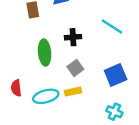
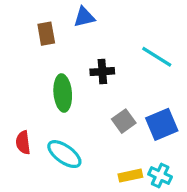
gray square: (75, 68) -> (124, 121), moved
yellow rectangle: (73, 92) -> (130, 176), moved
cyan ellipse: (46, 96) -> (64, 154), turned 50

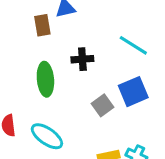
brown rectangle: (46, 34) -> (42, 25), moved
blue square: (162, 124) -> (133, 92), moved

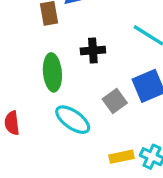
cyan ellipse: (47, 136) -> (73, 120), moved

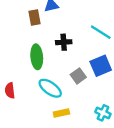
yellow rectangle: (122, 157) -> (61, 113), moved

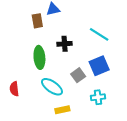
cyan cross: (103, 113) -> (98, 97), moved, turned -32

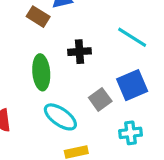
brown rectangle: (37, 21) -> (38, 17), turned -48

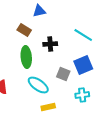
brown rectangle: (38, 17) -> (24, 30), moved
gray square: (100, 99) -> (63, 74), turned -32

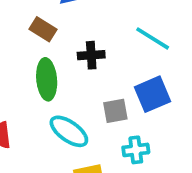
gray square: (63, 74) -> (115, 111), turned -32
cyan cross: (82, 95) -> (136, 150), moved

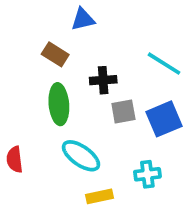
gray square: (115, 111) -> (123, 112), moved

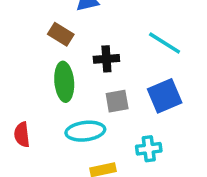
gray square: (123, 112) -> (117, 101), moved
cyan ellipse: (81, 156) -> (85, 131), turned -42

